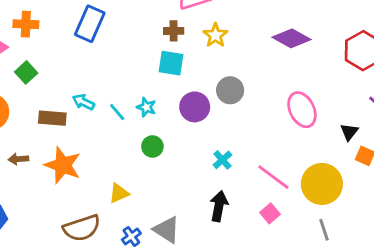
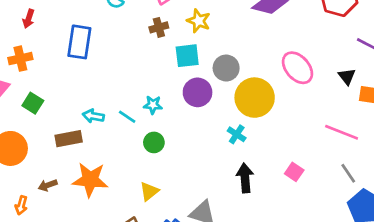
cyan square: (171, 63) -> (187, 56), moved
green circle: (152, 146) -> (154, 142), moved
pink line: (273, 177) -> (342, 132), moved
yellow circle: (322, 184) -> (255, 98), moved

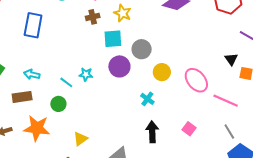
pink ellipse: (297, 68) -> (196, 80), moved
yellow circle: (255, 98) -> (162, 72), size x0.6
cyan arrow: (93, 116) -> (32, 74), moved
green circle: (154, 142) -> (58, 104), moved

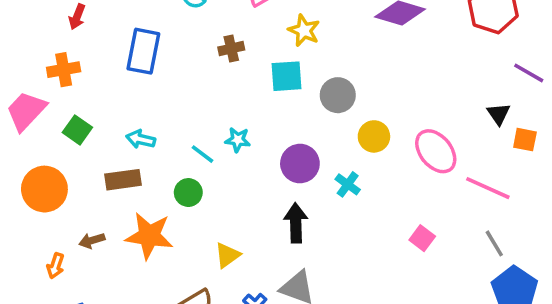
brown cross: (93, 17) -> (231, 48), moved
purple circle: (119, 66) -> (300, 164), moved
black arrow: (152, 132) -> (296, 223), moved

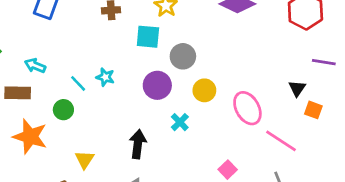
purple line: (529, 73) -> (324, 62), turned -30
purple circle: (300, 164) -> (157, 85), moved
yellow triangle: (227, 255) -> (85, 160), turned -30

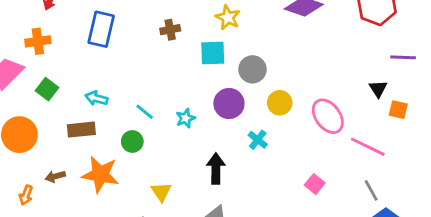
cyan star: (105, 77) -> (186, 118), moved, turned -30

